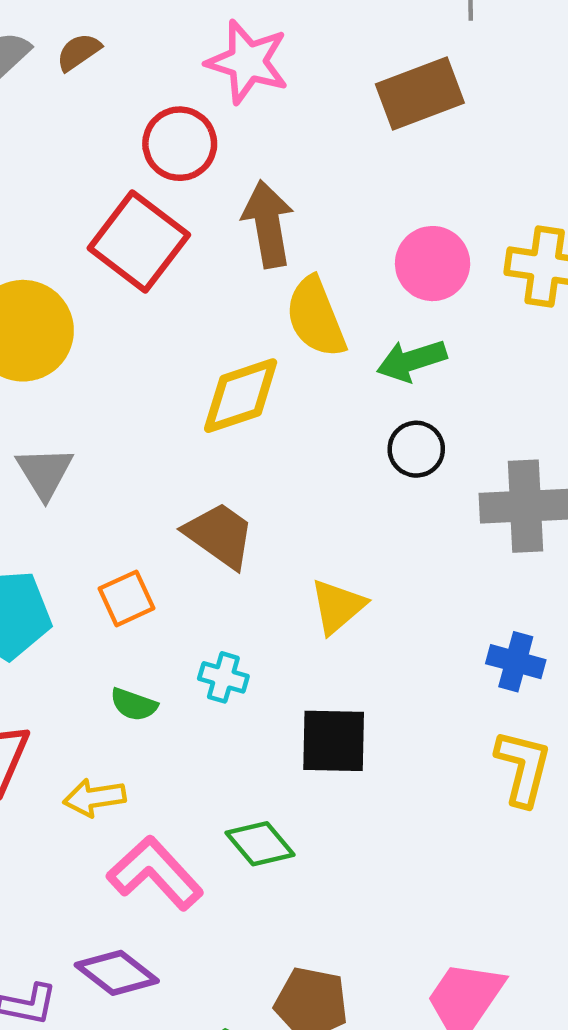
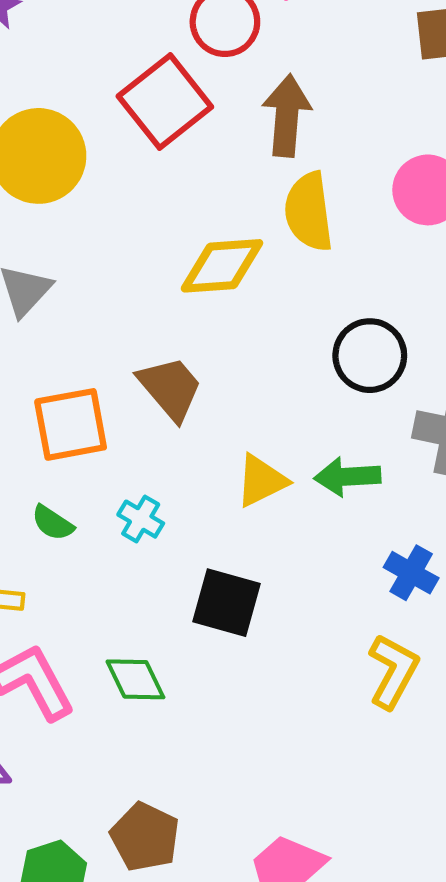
green arrow: (412, 361) -> (347, 477), moved
black circle: (416, 449) -> (370, 356), size x1.4
orange square: (126, 598) -> (71, 424), size x1.5

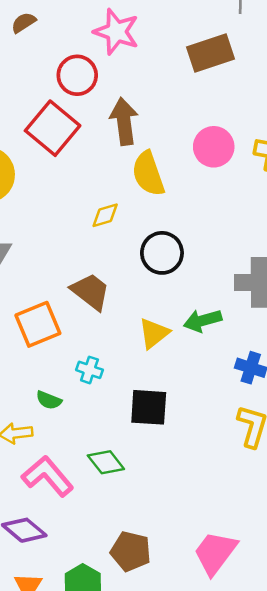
yellow diamond: (222, 266) -> (105, 215), size x0.6
black circle: (370, 356) -> (162, 253), moved
green semicircle: (53, 523) -> (49, 400), moved

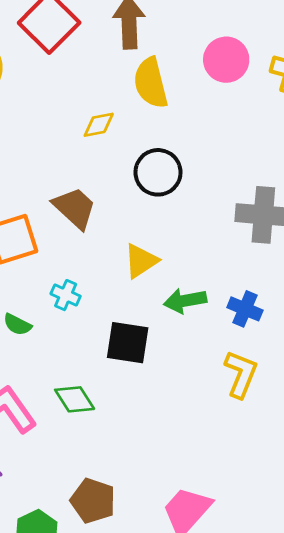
green arrow: (203, 321) -> (185, 301), moved

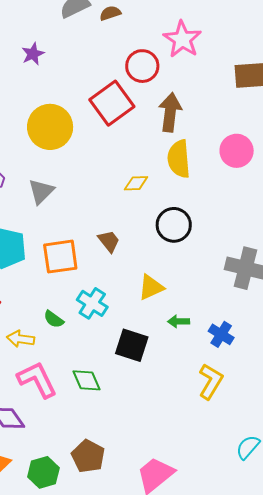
brown trapezoid: (75, 208) -> (109, 241), size x0.7
cyan cross: (66, 295) -> (92, 303), size x1.4
green arrow: (185, 301) -> (179, 321), size x0.7

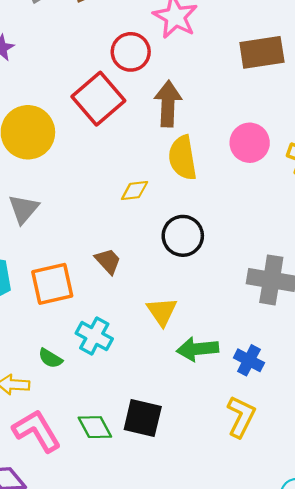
yellow triangle: (151, 287) -> (162, 312), turned -36
green arrow: (179, 321) -> (198, 349), size x1.6
black square: (132, 345) -> (143, 418), moved

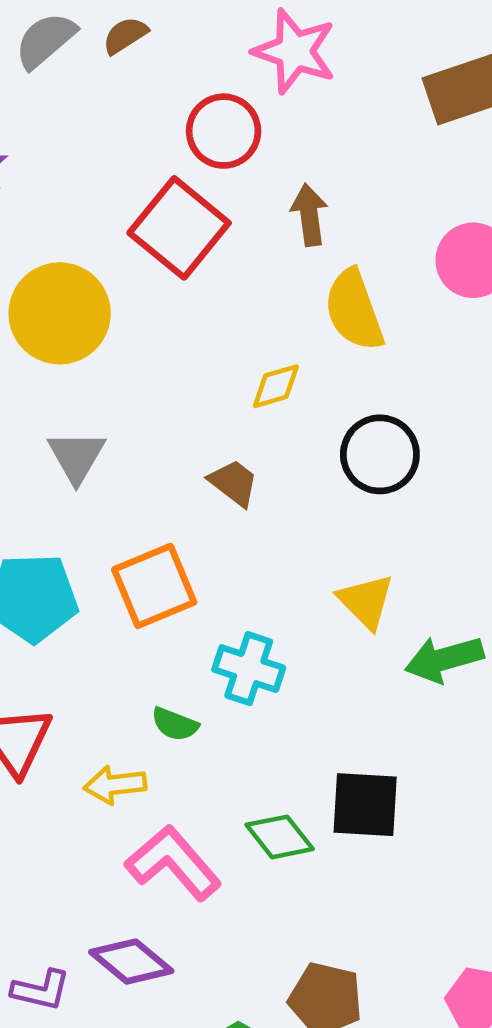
brown arrow: (168, 104) -> (309, 215), size x0.7
brown trapezoid: (108, 261) -> (234, 483), moved

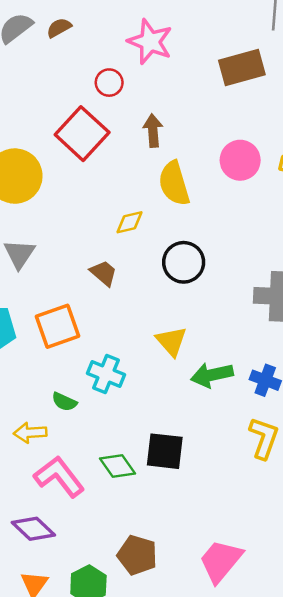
red circle: (224, 131) -> (109, 83), size x0.7

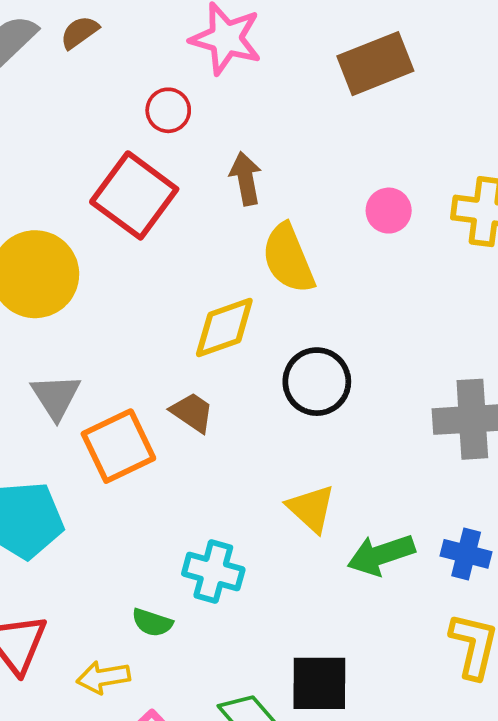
pink circle: (240, 160) -> (389, 211), size x0.7
yellow diamond: (129, 222) -> (224, 327), size x1.5
orange square: (57, 326) -> (118, 446), moved

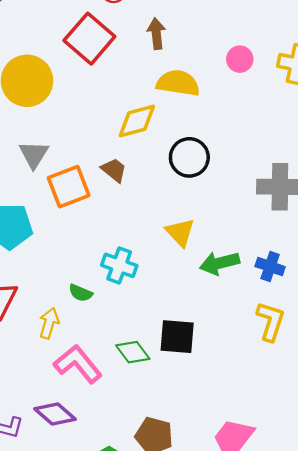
yellow semicircle: (288, 259) -> (178, 83), turned 117
yellow arrow: (103, 677) -> (49, 323), turned 112

